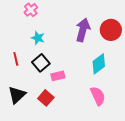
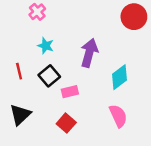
purple arrow: (83, 30) -> (89, 53), moved
red circle: (111, 30) -> (134, 17), moved
red square: (46, 98) -> (66, 123), moved

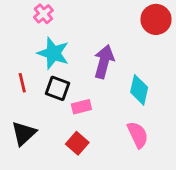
cyan star: (46, 46) -> (53, 53), size x1.6
black square: (49, 76) -> (58, 88), turned -30
cyan diamond: (119, 77) -> (139, 90), turned -40

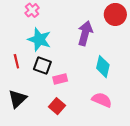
purple arrow: (104, 62) -> (85, 33), moved
pink semicircle: (138, 135) -> (102, 100), turned -42

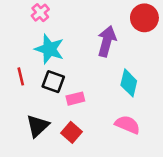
black triangle: (17, 99) -> (38, 126), moved

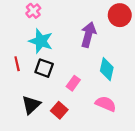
pink rectangle: (75, 99) -> (73, 83), moved, turned -40

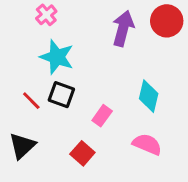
purple arrow: (88, 35) -> (123, 28), moved
red line: (17, 64) -> (31, 101), moved, turned -32
black triangle: (31, 105) -> (22, 146), moved

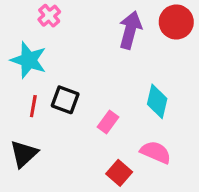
cyan star: (57, 57) -> (29, 60), moved
red line: (31, 101) -> (33, 106), turned 55
red square: (82, 153) -> (119, 173), moved

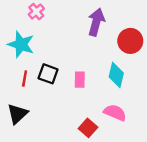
red circle: (176, 22) -> (130, 41), moved
pink rectangle: (108, 122) -> (80, 80), moved, turned -35

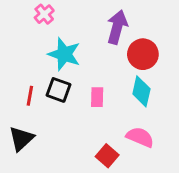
red circle: (130, 41) -> (143, 54), moved
cyan star: (21, 44) -> (64, 54), moved

